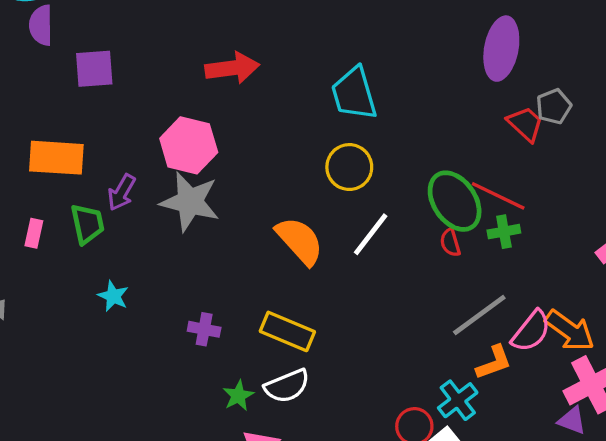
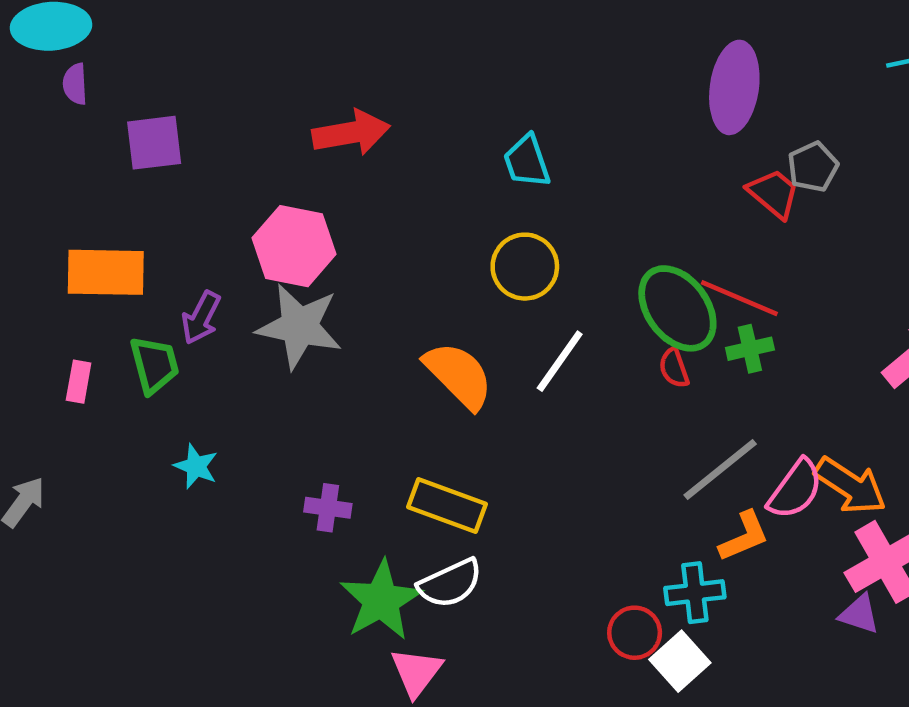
purple semicircle: (41, 25) -> (75, 84), size x0.7
cyan trapezoid: (354, 94) -> (527, 161), size x0.7
green star: (238, 396) -> (381, 600), size x1.8
cyan cross: (458, 400) -> (695, 593), turned 33

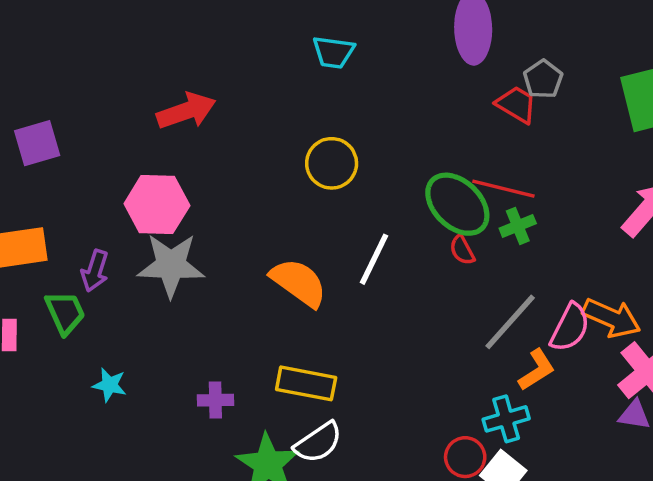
cyan trapezoid: (527, 161) -> (333, 52), moved, turned -54
yellow circle: (525, 267) -> (332, 163), moved

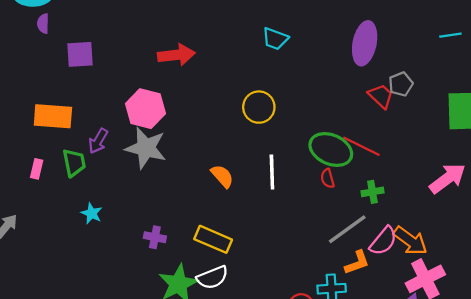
green ellipse: (457, 204) -> (331, 150), turned -33
green cross: (518, 226) -> (372, 192), moved
white line: (374, 259) -> (272, 172), turned -40
orange semicircle: (299, 283) -> (222, 176), size x0.7

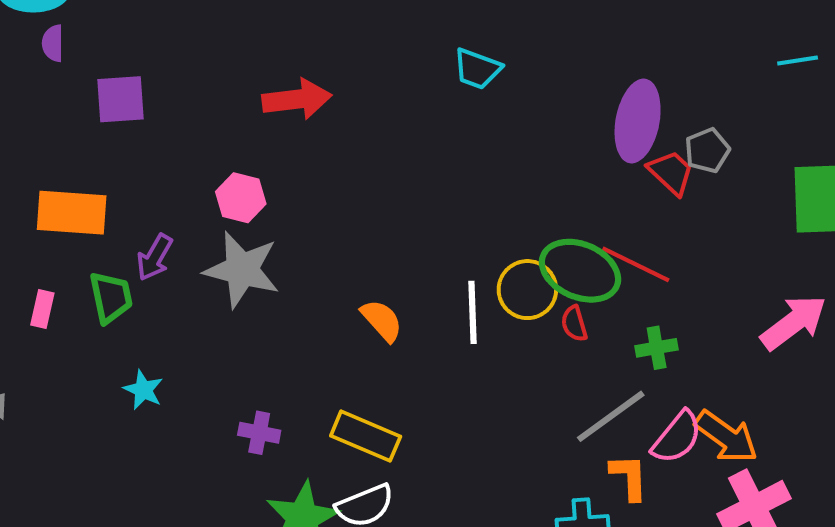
purple ellipse: (365, 43) -> (638, 121), moved
yellow circle: (259, 107) -> (527, 290), moved
pink hexagon: (145, 109) -> (241, 198), size x0.7
orange L-shape: (357, 263) -> (629, 477), turned -72

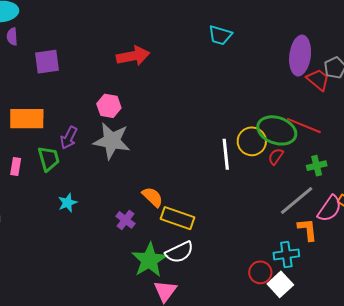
orange semicircle: (382, 320) -> (153, 197), moved
red semicircle: (574, 324) -> (276, 156), turned 54
cyan star: (143, 390) -> (68, 203), turned 30
purple cross: (259, 433) -> (125, 220), turned 30

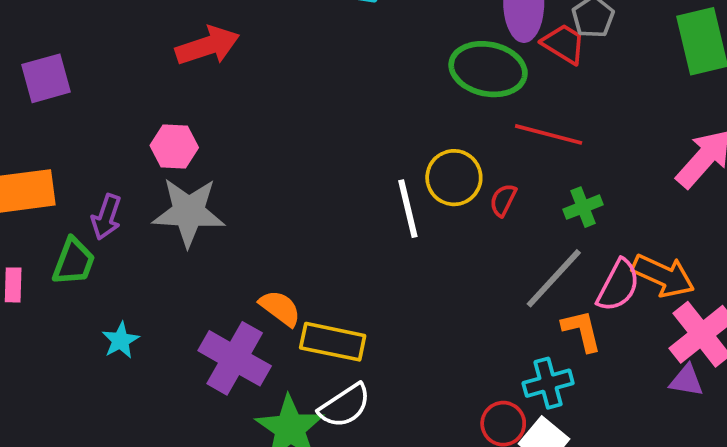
green ellipse: (277, 130) -> (488, 69), moved
green trapezoid: (49, 159) -> (74, 262), turned 44
purple cross: (125, 220) -> (235, 358), size x1.8

